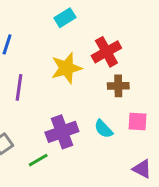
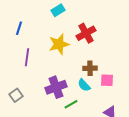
brown cross: (118, 86) -> (90, 68), moved
green line: (38, 160) -> (71, 104), moved

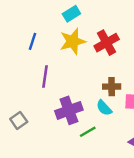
blue line: (19, 28) -> (33, 41), moved
yellow star: (59, 44) -> (73, 41), moved
purple line: (27, 57) -> (45, 77), moved

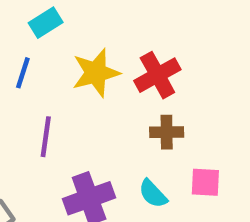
cyan rectangle: (71, 14) -> (46, 23), moved
brown cross: (112, 87) -> (167, 132), moved

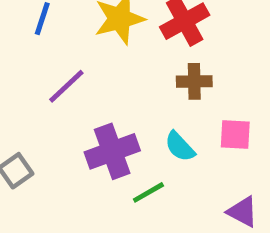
purple line: (46, 137) -> (66, 86), turned 39

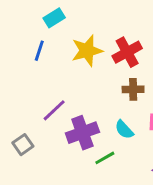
purple line: (66, 86) -> (54, 110), moved

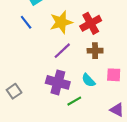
blue line: (39, 51) -> (26, 22), turned -56
purple line: (54, 110) -> (62, 51), moved
purple cross: (82, 133) -> (58, 82), turned 35

